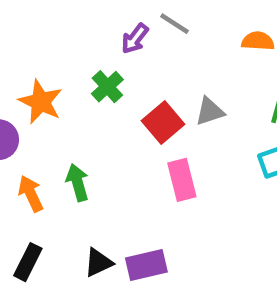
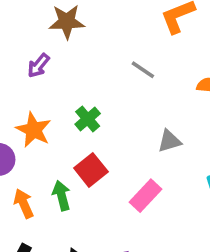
purple arrow: (135, 39) -> (38, 66), moved
red square: (163, 122) -> (91, 170), moved
pink rectangle: (182, 180) -> (146, 196), turned 56

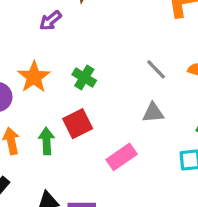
gray line: (143, 70) -> (156, 69), moved
green cross: (88, 119) -> (84, 78), turned -30

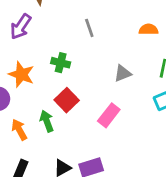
purple arrow: (50, 21) -> (21, 27), size x1.4
gray line: (156, 69) -> (89, 28), moved, turned 42

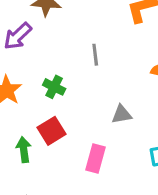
pink rectangle: (109, 115) -> (96, 158), turned -35

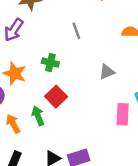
pink rectangle: (96, 158) -> (123, 114), moved

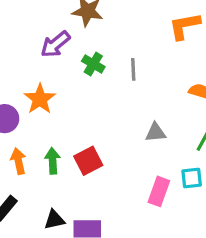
green cross: (50, 63) -> (93, 64), moved
red square: (56, 97) -> (88, 161), moved

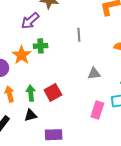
green cross: (93, 64) -> (41, 46), moved, turned -32
black triangle: (54, 220) -> (31, 115), moved

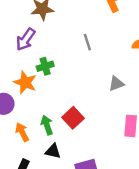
black triangle: (31, 115) -> (53, 151), turned 40

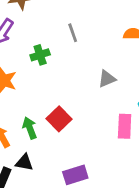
green cross: (45, 66) -> (40, 55), moved
black triangle: (53, 151) -> (24, 162), moved

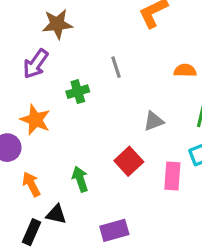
red square: (59, 119) -> (129, 161), moved
green arrow: (30, 128) -> (80, 179), moved

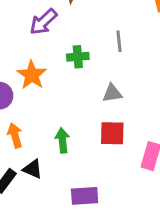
gray triangle: (154, 121) -> (112, 93), moved
red square: (129, 161) -> (112, 133), turned 32

